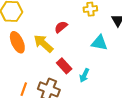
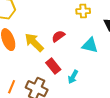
red semicircle: (61, 27) -> (58, 36), moved

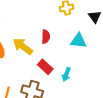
red semicircle: (58, 36) -> (46, 37), turned 136

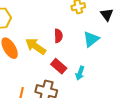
cyan triangle: (78, 41) -> (91, 39), turned -42

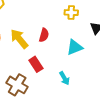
cyan arrow: (80, 73) -> (64, 78), moved, turned -64

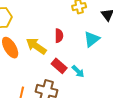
cyan arrow: (64, 78) -> (78, 71), moved

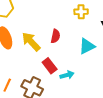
cyan arrow: (78, 71) -> (67, 75), turned -72

